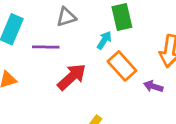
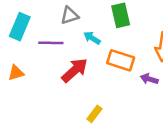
cyan arrow: (104, 40) -> (92, 38), moved, turned -91
orange rectangle: (122, 66) -> (121, 60), turned -30

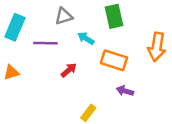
red arrow: (75, 70) -> (69, 70), size x0.6
purple arrow: (149, 79) -> (125, 91), moved

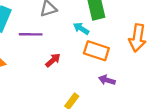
cyan arrow: (86, 38) -> (81, 28), moved

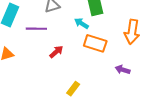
purple arrow: (107, 80) -> (123, 70), moved

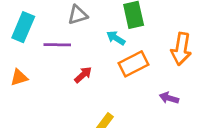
orange rectangle: (95, 43) -> (134, 64), turned -45

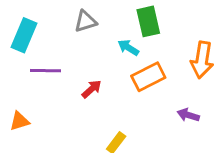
purple line: (57, 45) -> (46, 71), moved
orange triangle: (19, 78) -> (19, 121), moved

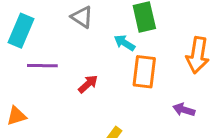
gray triangle: (85, 21) -> (82, 17), turned 50
orange rectangle: (148, 77) -> (144, 72), turned -56

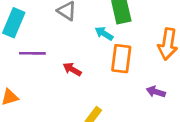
red arrow: (88, 84) -> (72, 69), turned -108

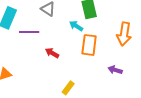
purple line: (32, 53) -> (29, 32), moved

